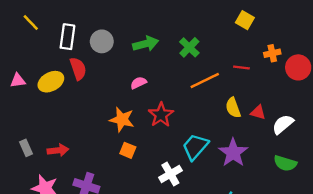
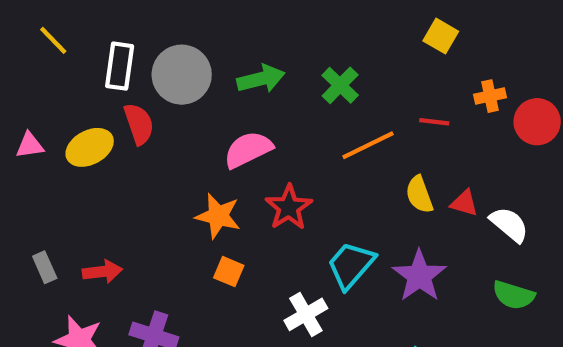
gray circle: (102, 41) -> (182, 75), size x1.4
pink semicircle: (138, 83) -> (248, 150), size x1.6
white semicircle: (283, 124) -> (509, 224), turned 80

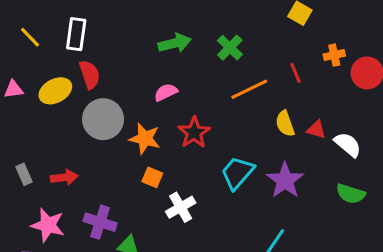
yellow line: (53, 40) -> (30, 37), moved
gray circle: (182, 75) -> (103, 119), moved
red line: (434, 122) -> (295, 73), turned 60
pink semicircle: (248, 150) -> (166, 92), size x0.7
white cross: (306, 314) -> (181, 207), moved

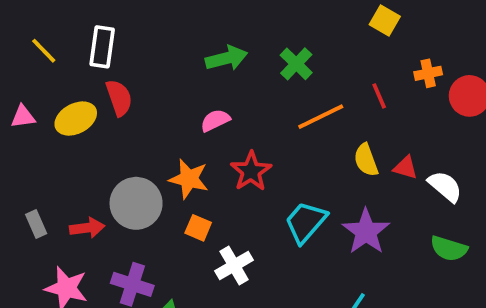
gray circle: (103, 119) -> (136, 203), moved

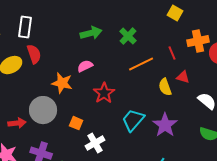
orange cross: (428, 73) -> (198, 41), size x1.5
red triangle: (406, 168) -> (183, 77), moved
orange star: (189, 179) -> (62, 83), moved

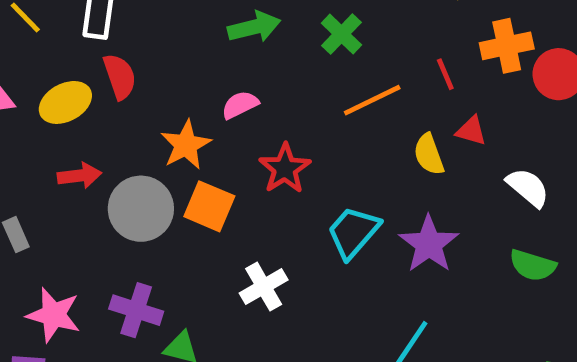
orange star: (62, 83) -> (186, 145), turned 30
red arrow: (17, 123) -> (80, 176), moved
orange square: (76, 123) -> (209, 206), moved, size x1.5

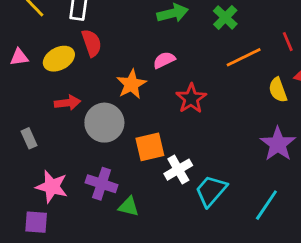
orange square: (209, 206) -> (150, 147), moved, turned -36
cyan trapezoid: (353, 232) -> (211, 191), moved

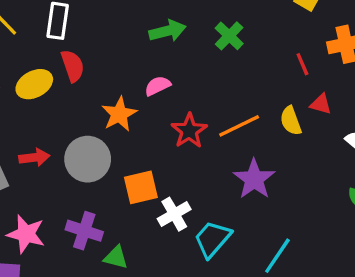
orange line: (244, 57) -> (239, 126), moved
red arrow: (67, 103) -> (34, 157), moved
purple star: (278, 144) -> (254, 179), moved

